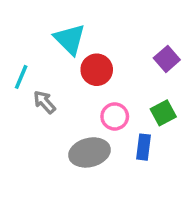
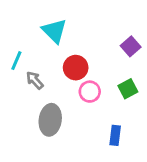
red circle: (97, 70) -> (76, 68), moved
blue rectangle: (143, 147) -> (115, 135), moved
gray ellipse: (90, 152) -> (50, 120), moved, turned -68

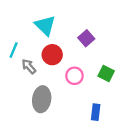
purple square: (131, 46) -> (86, 38), moved
red circle: (76, 68) -> (52, 55), moved
green square: (128, 89) -> (106, 73), turned -35

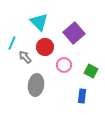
purple square: (86, 38) -> (74, 33), size x1.5
green square: (106, 73) -> (91, 71), moved

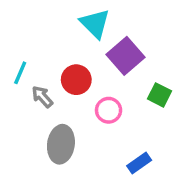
cyan triangle: (39, 22) -> (95, 24), moved
green square: (91, 71) -> (160, 95), moved
blue rectangle: (82, 96) -> (139, 163), turned 48

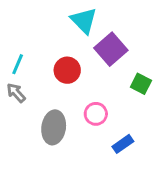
gray arrow: (42, 97) -> (16, 93), moved
pink circle: (109, 110) -> (96, 114), moved

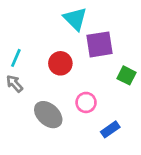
purple square: (111, 49) -> (100, 44), turned 32
gray ellipse: (54, 127) -> (48, 115), turned -56

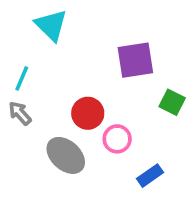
cyan triangle: (75, 19) -> (51, 25), moved
red circle: (60, 63) -> (88, 113), moved

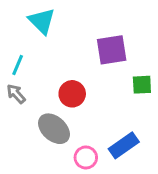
green square: (172, 102) -> (142, 85), turned -30
pink circle: (117, 139) -> (86, 157), moved
blue rectangle: (150, 176) -> (124, 145), size x1.4

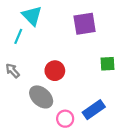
purple square: (112, 50) -> (85, 24), moved
cyan line: (18, 65) -> (18, 36), moved

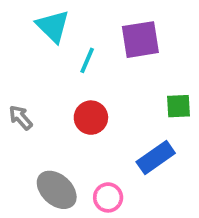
cyan line: (18, 36) -> (87, 60), moved
gray ellipse: (41, 97) -> (57, 190), moved
blue rectangle: (94, 110) -> (156, 158), moved

